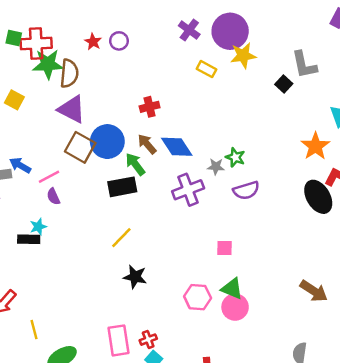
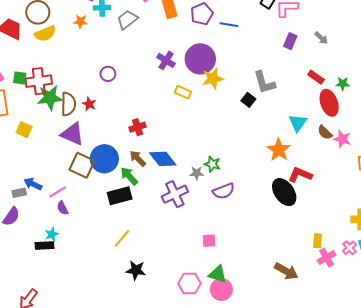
red star: (93, 42) -> (89, 104), moved

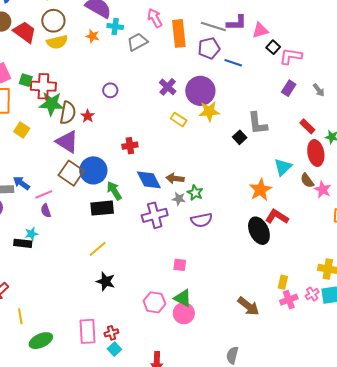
brown arrow: (138, 158) -> (175, 178), moved, turned -48

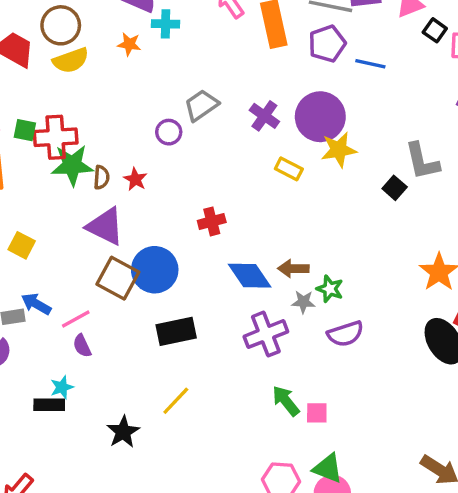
gray trapezoid: (137, 42) -> (201, 105), moved
brown semicircle: (68, 113) -> (101, 177), size x0.6
yellow square: (22, 130) -> (22, 245), moved
green arrow: (114, 191) -> (286, 401), moved
black star: (106, 281) -> (123, 432), moved, turned 30

